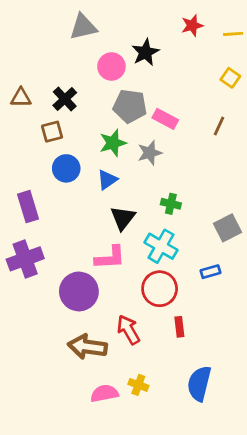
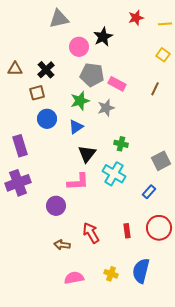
blue rectangle: (211, 272) -> (149, 192), turned -32
red circle: (160, 289) -> (159, 228), moved
purple circle: (79, 291) -> (56, 206), size x0.7
brown arrow: (87, 347) -> (62, 245), size x0.6
yellow cross: (138, 385) -> (111, 274), moved

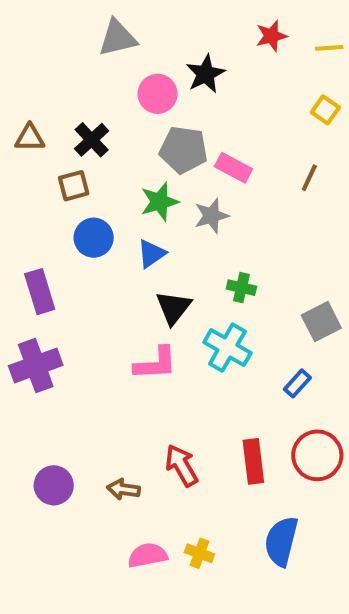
purple circle: (56, 206) -> (54, 485), moved
red rectangle: (127, 231) -> (253, 461), size x1.5
yellow cross: (111, 274) -> (199, 553), moved

